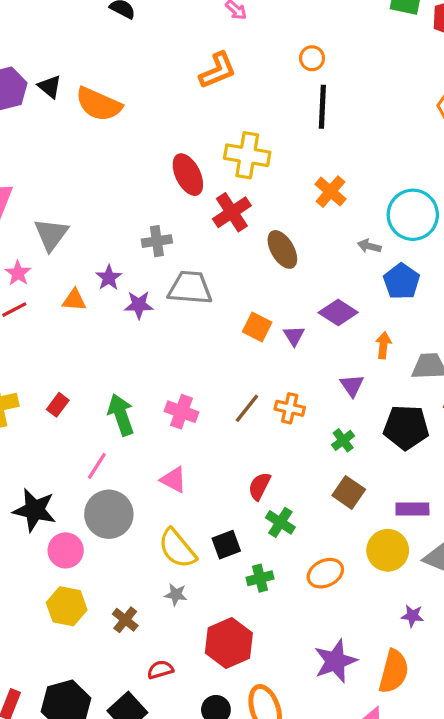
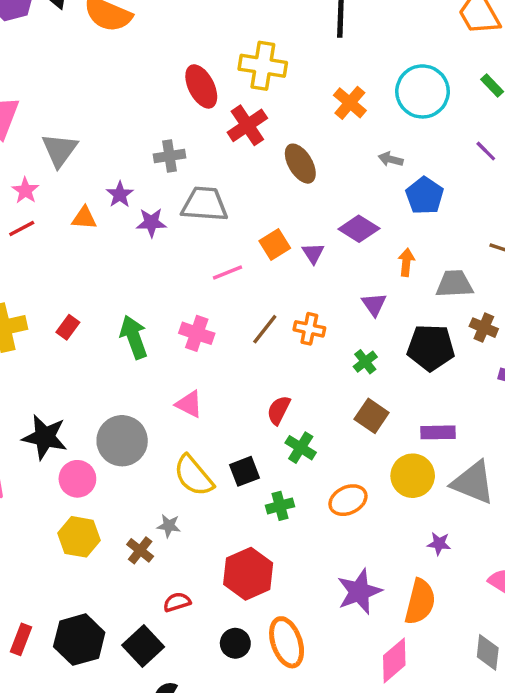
cyan circle: (413, 215) -> (422, 91), moved
orange square: (257, 327) -> (275, 244), turned 32
pink line: (97, 466) -> (227, 272), moved, turned 36
gray star: (176, 595) -> (169, 526), moved

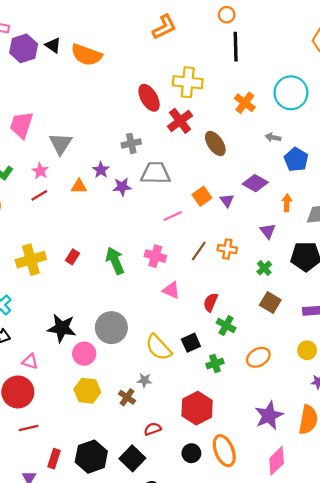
pink triangle: (189, 404) -> (171, 290), moved
yellow circle: (413, 476) -> (307, 350), moved, size x0.7
pink diamond: (394, 660) -> (277, 461), moved

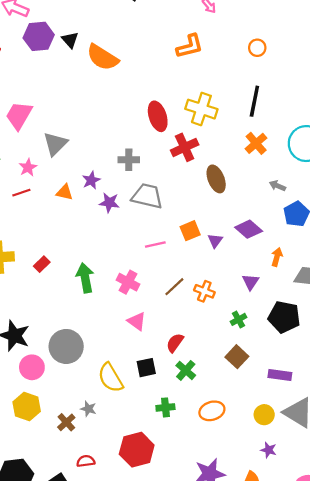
black line: (236, 47) -> (254, 101), moved
black square: (191, 343) -> (146, 368), moved

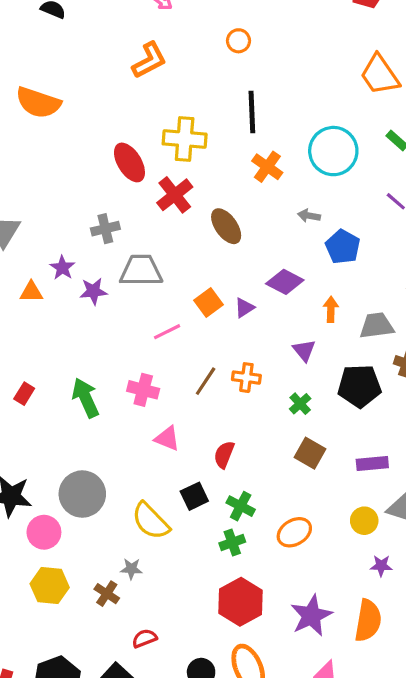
purple triangle: (215, 241) -> (244, 308), turned 35
green cross: (186, 370) -> (241, 506), moved
red hexagon: (137, 450) -> (240, 602), moved

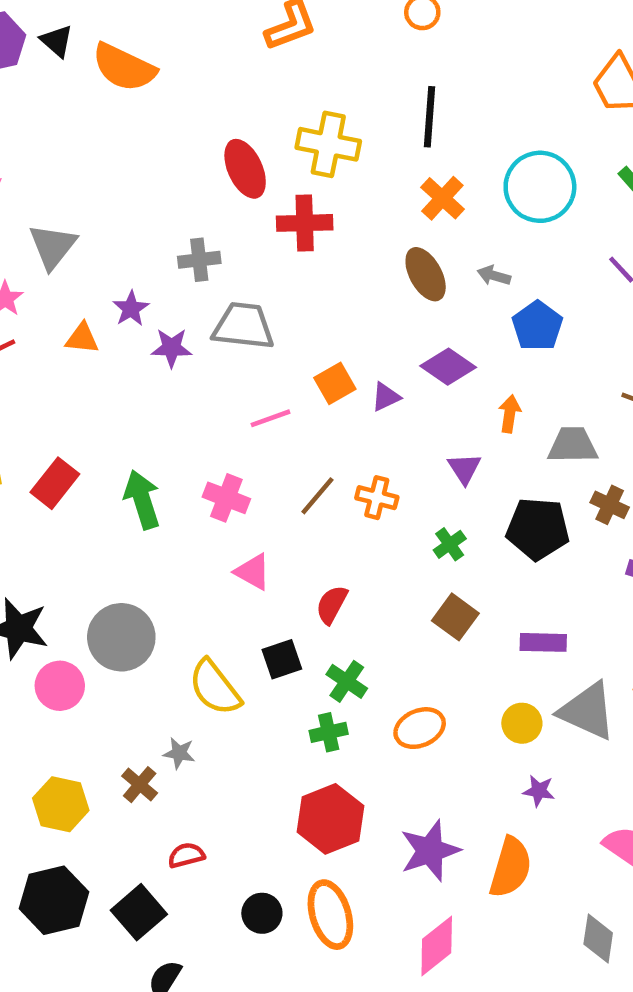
red cross: (175, 195) -> (305, 223), turned 30
brown ellipse: (226, 226) -> (426, 274), moved
red rectangle: (24, 394) -> (55, 483), size x1.5
yellow hexagon: (50, 586) -> (61, 804), moved

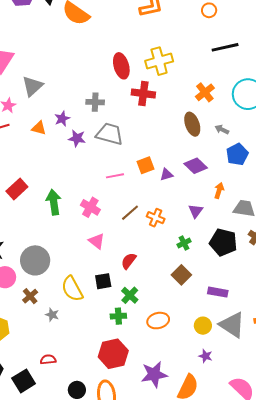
black line: (430, 117) -> (225, 47), moved, turned 64
yellow cross: (328, 144) -> (159, 61), turned -36
brown cross: (140, 785) -> (30, 296), moved

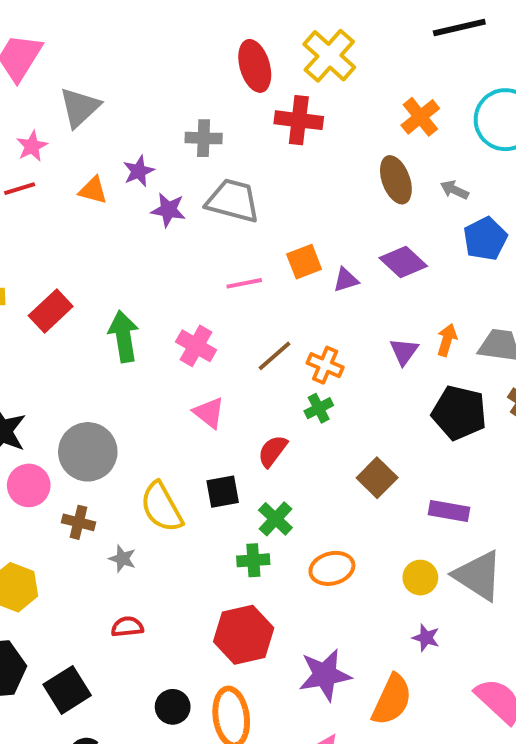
yellow cross: (159, 61) -> (329, 56), turned -32
orange arrow: (219, 191) -> (447, 340), moved
green cross: (184, 243) -> (319, 408), moved
brown cross: (30, 296) -> (79, 522), turned -35
red semicircle: (48, 360) -> (127, 627), moved

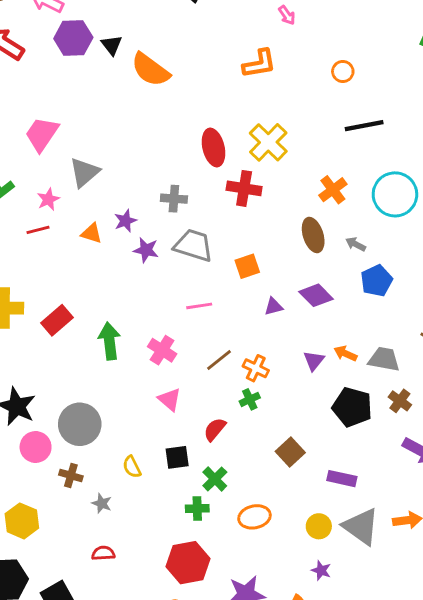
orange square: (304, 262) -> (247, 266), moved
orange arrow: (447, 340) -> (345, 354), turned -85
yellow semicircle: (162, 507) -> (132, 467), size x0.6

